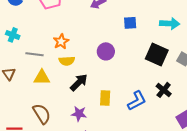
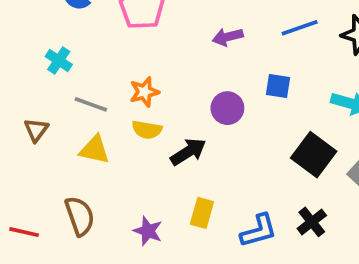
purple circle: (106, 51) -> (227, 108), moved
black arrow: (79, 82) -> (188, 152), moved

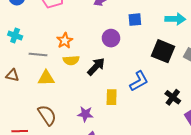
brown triangle: (36, 130) -> (12, 75), turned -40
black cross: (312, 222) -> (173, 97), moved
blue L-shape: (259, 231) -> (139, 81), moved

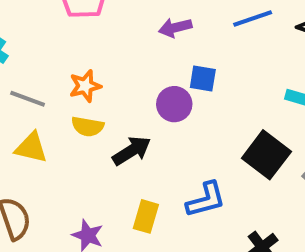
blue square: (135, 20) -> (203, 78), moved

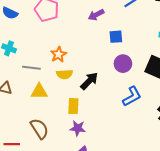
purple circle: (174, 104) -> (123, 64), moved
yellow rectangle: (146, 216) -> (73, 106), moved

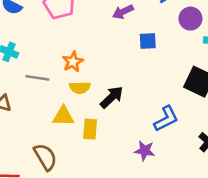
purple circle: (123, 64) -> (190, 19), moved
yellow triangle: (39, 91) -> (63, 116), moved
purple star: (78, 128) -> (145, 151), moved

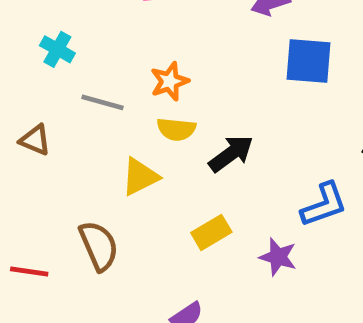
blue square: (148, 41) -> (308, 61), size x1.5
yellow triangle: (63, 116) -> (140, 177), turned -35
yellow rectangle: (90, 129) -> (211, 232), moved, turned 48

